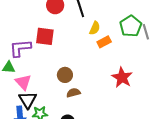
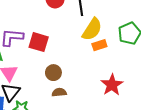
yellow semicircle: (95, 28) -> (92, 29), size x1.6
red square: (45, 36) -> (39, 42), moved

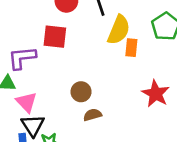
red square: (39, 42) -> (55, 37), moved
orange rectangle: (99, 45) -> (131, 48), turned -56

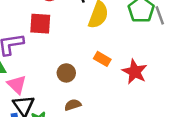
orange rectangle: (131, 48) -> (102, 59), moved, turned -63
brown semicircle: (93, 115) -> (73, 105), moved

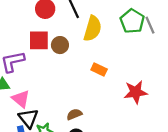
red star: (135, 72) -> (136, 92), moved, turned -30
brown circle: (66, 73) -> (60, 45), moved

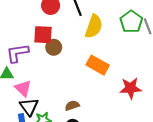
brown circle: (60, 45) -> (54, 47), moved
orange rectangle: (99, 70) -> (98, 65), size x1.5

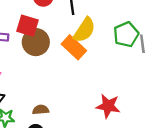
brown circle: (54, 47) -> (36, 42), size x1.5
orange rectangle: (98, 65) -> (74, 47), moved

